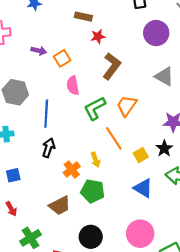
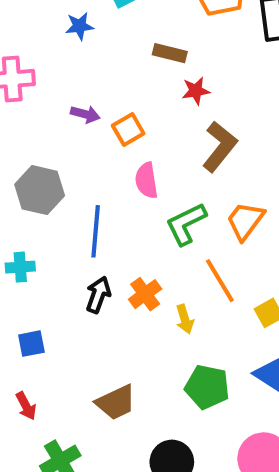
orange cross: (72, 170) -> (145, 294), moved
green pentagon: (93, 191) -> (207, 387), moved

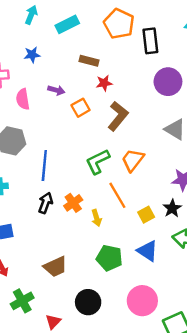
blue star: (79, 26) -> (32, 55), moved
purple arrow: (85, 114) -> (56, 90), moved
orange square: (128, 129) -> (81, 108), moved
pink semicircle: (146, 180) -> (23, 99), moved

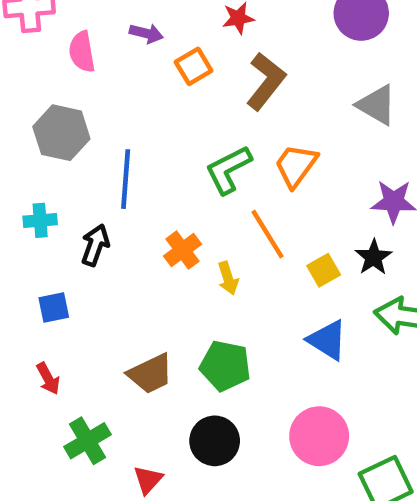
black arrow: (46, 203) -> (95, 245), moved
green pentagon: (109, 258) -> (225, 366), moved

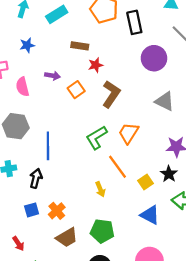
orange cross: (183, 250) -> (57, 211), moved
blue square: (54, 307) -> (32, 210), moved

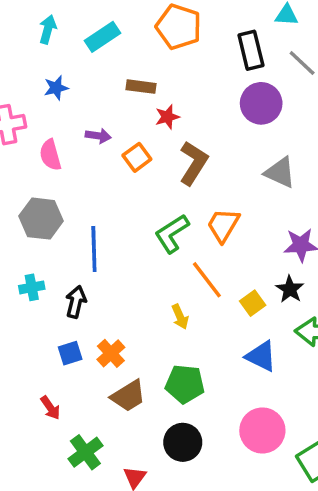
black rectangle: (134, 22) -> (251, 50), moved

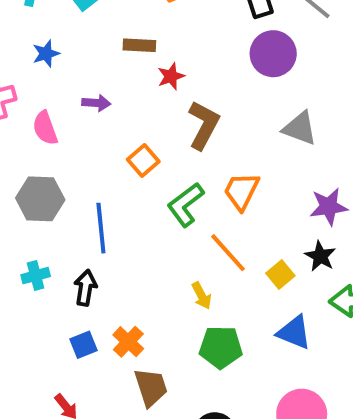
orange square: (137, 157) -> (143, 160), moved
green pentagon: (185, 384) -> (221, 347), moved
brown trapezoid: (128, 396) -> (151, 387), turned -72

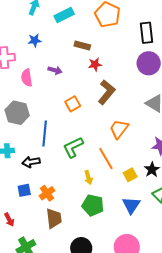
green L-shape: (186, 205) -> (73, 147), moved
black arrow: (85, 288) -> (31, 162), turned -120
blue triangle: (294, 332) -> (131, 205), turned 30

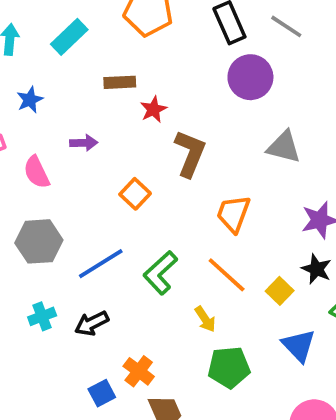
blue line: (45, 133) -> (101, 264), turned 70
blue square: (24, 190) -> (102, 393), moved

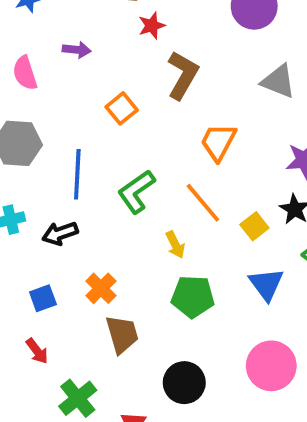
blue line: (101, 264) -> (77, 174), turned -63
blue square: (102, 393) -> (43, 298), moved

